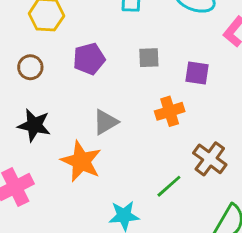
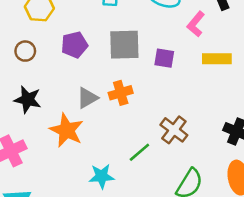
gray square: (149, 58) -> (124, 45), size x1.8
orange cross: (170, 111) -> (121, 93), moved

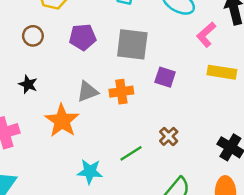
purple square: (164, 58) -> (165, 77), moved
black star: (28, 100) -> (28, 84), size x0.7
brown cross: (174, 130) -> (169, 136), size x0.7

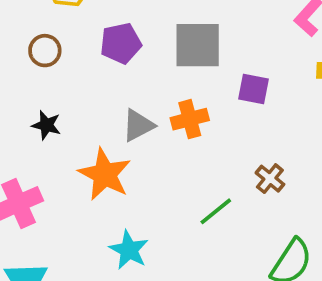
cyan star: (90, 172) -> (129, 250), moved, turned 30

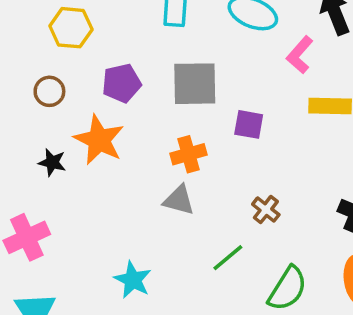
gray triangle: (138, 125) -> (179, 200), moved, turned 44
orange star: (105, 174) -> (99, 140), moved
green line: (216, 211) -> (228, 258), moved

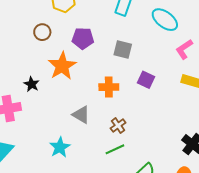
gray square: (195, 84) -> (123, 49), size x0.7
black star: (52, 162) -> (32, 84), moved
gray triangle: (179, 200) -> (81, 115), moved
brown cross: (266, 210) -> (118, 126), moved

